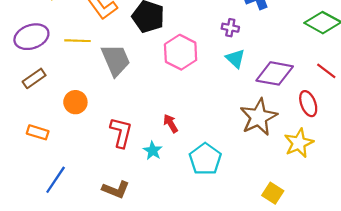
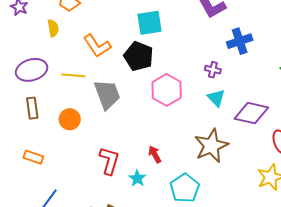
brown rectangle: (34, 78) -> (32, 108), turned -65
orange circle: (75, 102) -> (70, 119), moved
brown star: (259, 117) -> (211, 146), moved

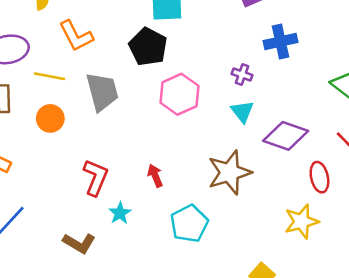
orange L-shape: (97, 46) -> (76, 36), moved
yellow line: (73, 75) -> (50, 76), moved
cyan star: (137, 178) -> (120, 213), moved

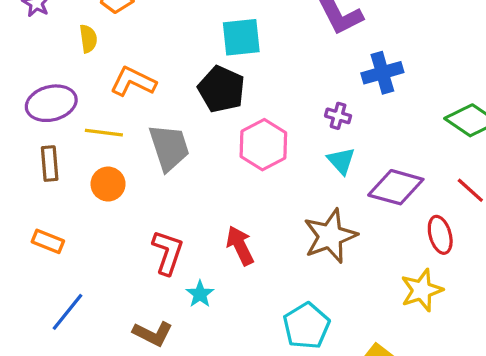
orange L-shape: (76, 36) -> (133, 82), turned 147
red arrow: (155, 176) -> (240, 246), size x1.4
cyan pentagon: (189, 224) -> (306, 326), moved

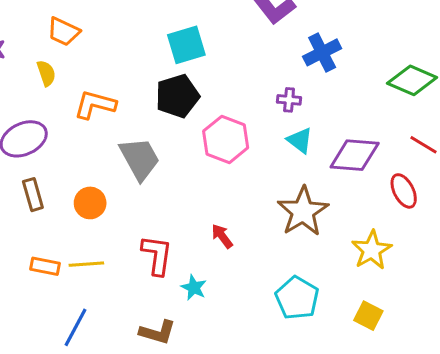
black pentagon: (221, 89) -> (177, 96), turned -30
yellow line: (104, 133) -> (86, 264), moved
red arrow: (240, 246) -> (222, 236), size x0.7
yellow star: (422, 290) -> (372, 250), moved

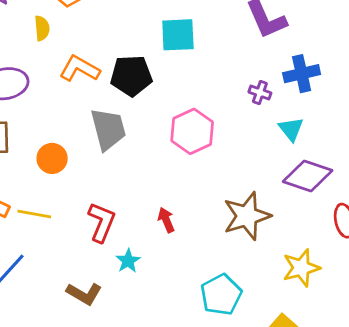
black pentagon: (177, 96) -> (131, 76), moved
purple cross: (289, 100) -> (260, 93), moved
cyan triangle: (300, 140) -> (291, 129), moved

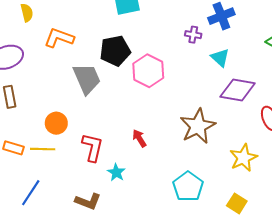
black pentagon: (131, 76) -> (115, 51), moved
orange circle: (52, 158) -> (56, 123), moved

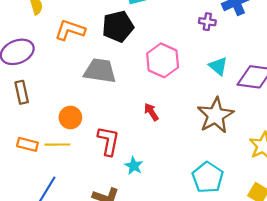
black pentagon: (115, 51) -> (118, 26), moved
cyan triangle: (220, 58) -> (218, 66), moved
gray trapezoid: (87, 79) -> (100, 71), turned -56
red arrow: (139, 138) -> (151, 112), moved

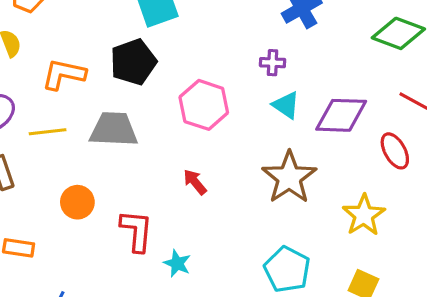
purple cross: (207, 22) -> (273, 63), moved
yellow line: (57, 145) -> (48, 132), moved

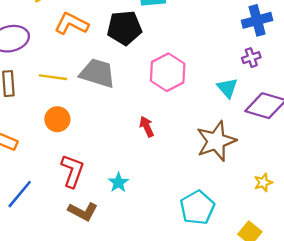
purple cross: (273, 63) -> (251, 58), moved, turned -36
yellow line: (48, 132) -> (53, 77), moved
yellow star: (364, 215) -> (263, 182), size x0.6
red L-shape: (137, 231) -> (72, 171), moved

